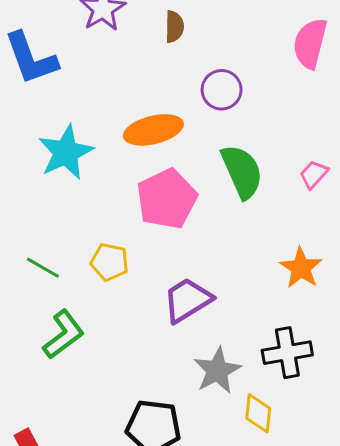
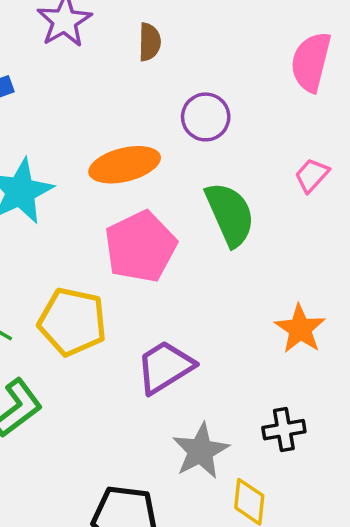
pink trapezoid: (314, 174) -> (312, 175), moved
yellow pentagon: (110, 262) -> (72, 322), size x1.5
black cross: (287, 353) -> (284, 430), size x0.7

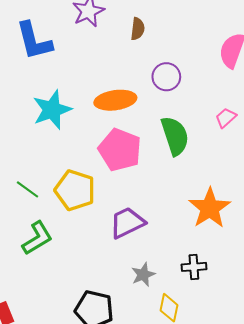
pink pentagon: (140, 247) -> (120, 150), turned -30
orange star: (300, 329) -> (210, 208), size x1.4
gray star: (201, 451) -> (143, 275), size x0.7

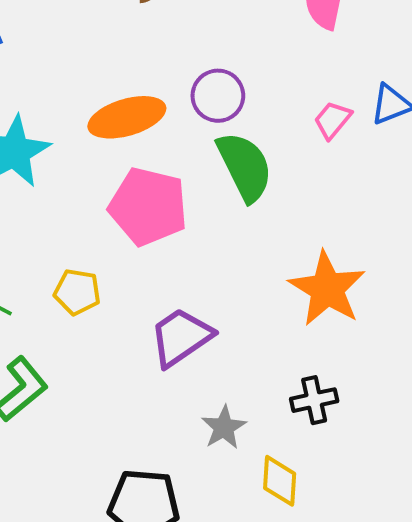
purple circle: (166, 77) -> (218, 96), moved
yellow pentagon: (75, 190) -> (77, 292), size x0.6

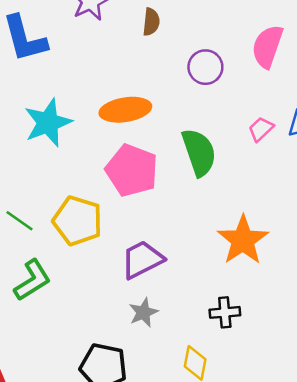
purple circle: (218, 96) -> (205, 67), moved
yellow pentagon: (77, 292) -> (78, 221), size x1.6
gray star: (224, 427) -> (143, 312), moved

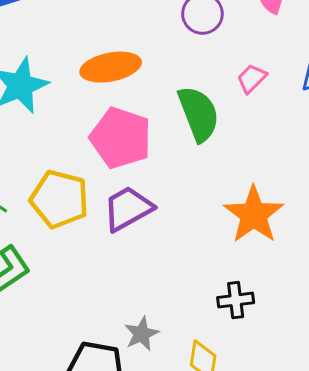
pink trapezoid: (261, 129) -> (252, 79), moved
purple trapezoid: (142, 260) -> (128, 209), moved
gray star: (143, 312) -> (142, 334), moved

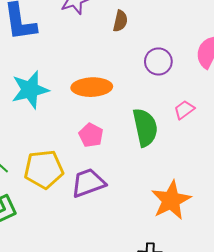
pink pentagon: (121, 138) -> (91, 135), size x0.6
yellow pentagon: (59, 199) -> (44, 169), turned -30

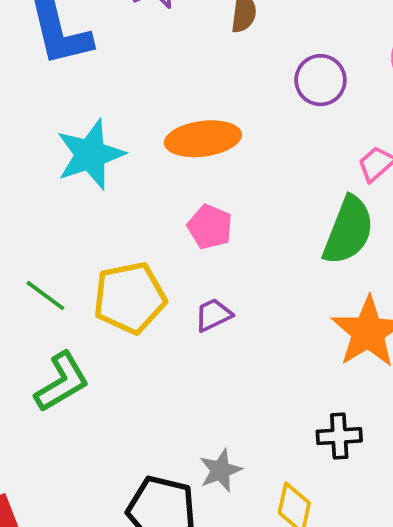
green semicircle: (145, 127) -> (348, 230), moved, turned 39
purple trapezoid: (88, 183) -> (213, 315), size x0.6

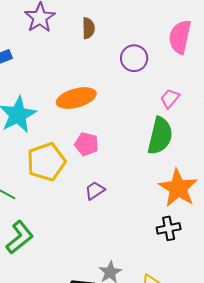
yellow pentagon: (130, 298) -> (46, 162), moved
black cross: (339, 436) -> (169, 228), moved

